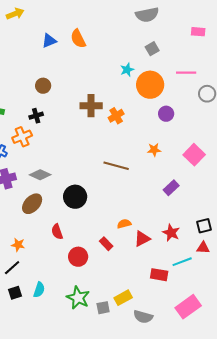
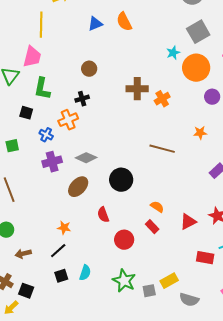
gray square: (152, 49) -> (198, 32), size x1.6
orange semicircle: (124, 224) -> (157, 207), moved, turned 48

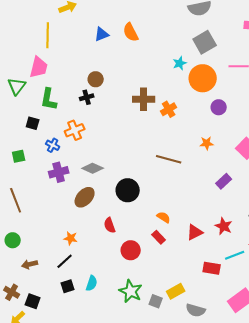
black cross: (82, 99) -> (87, 97), moved
gray square: (149, 291) -> (156, 301), turned 32

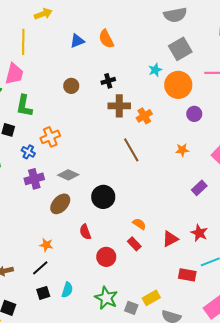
black cross: (87, 97) -> (108, 81), moved
brown line: (169, 159) -> (131, 150), moved, turned 45

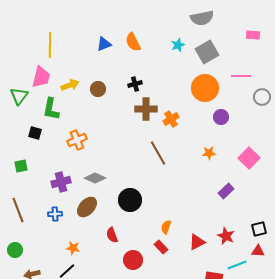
yellow arrow: (43, 14) -> (70, 85), moved
cyan star: (155, 70) -> (178, 45), moved
blue cross: (28, 152) -> (55, 214), moved, turned -32
orange semicircle: (139, 224) -> (166, 227), turned -104

